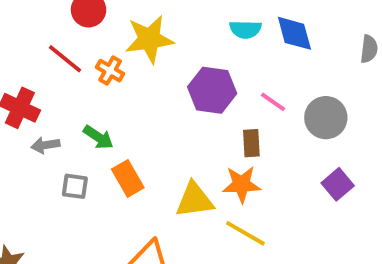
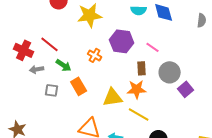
red line: (65, 59) -> (50, 44), moved
orange cross: (110, 71) -> (95, 55), moved
gray circle: (326, 118) -> (170, 72), moved

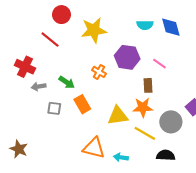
red line: (50, 44) -> (50, 40), moved
gray circle: (170, 72) -> (171, 122), moved

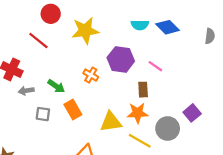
blue diamond: (171, 27) -> (168, 27), turned -30

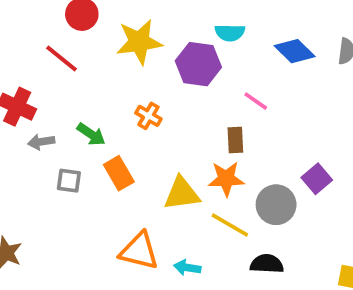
blue diamond: (168, 27) -> (295, 51), moved
purple hexagon: (121, 59) -> (198, 64), moved

